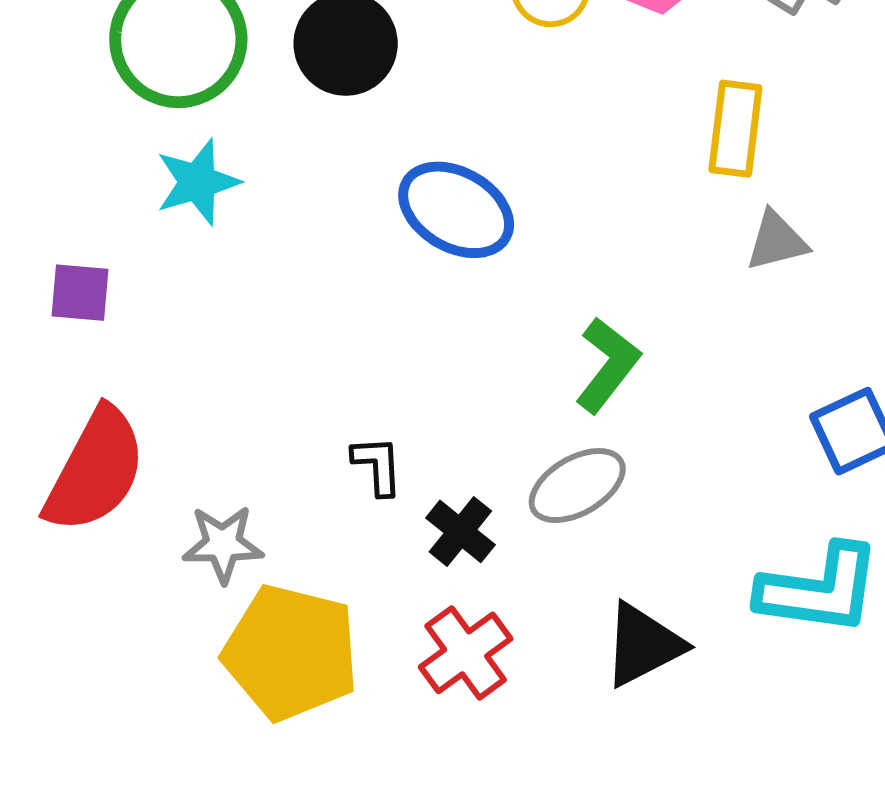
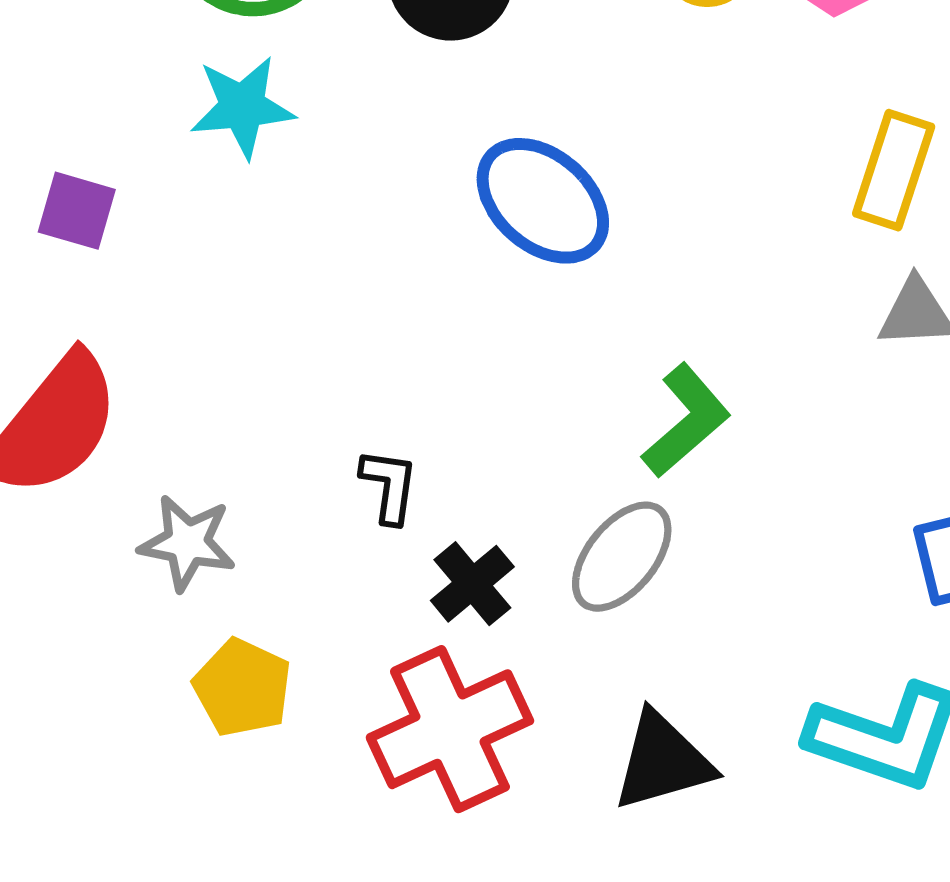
gray ellipse: (577, 486) -> (622, 557), turned -32
yellow pentagon: (291, 653) -> (242, 688), size x0.6
red cross: (466, 653) -> (450, 729), size x1.4

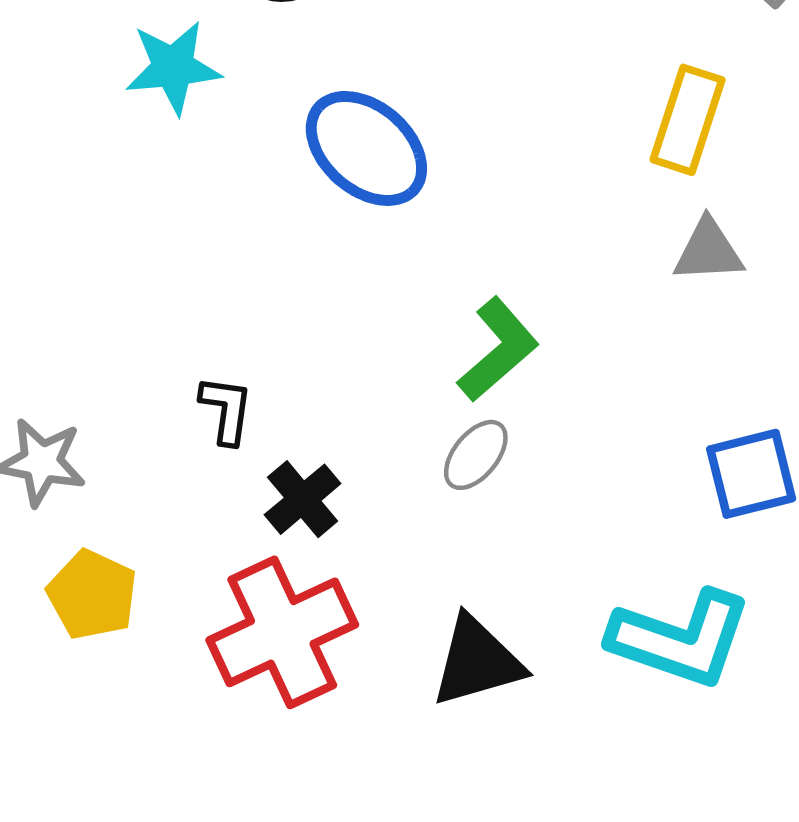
cyan star: (242, 107) -> (173, 67), moved
gray ellipse: (622, 557) -> (476, 455), moved, size x0.7

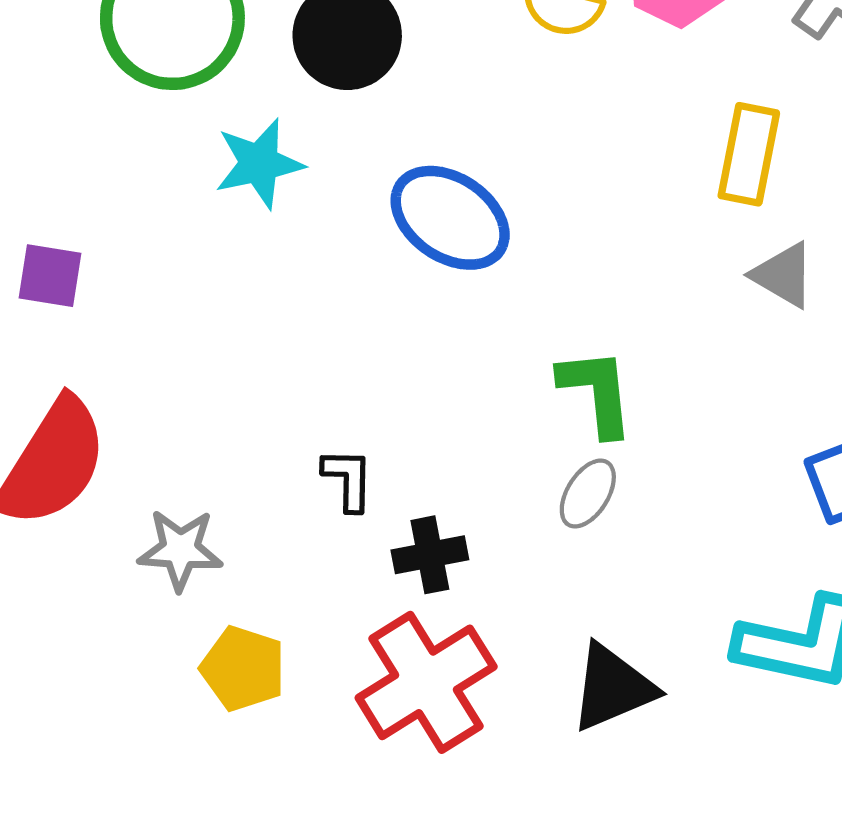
gray triangle: (708, 251) -> (783, 275), turned 40
green L-shape: (498, 350) -> (597, 392), turned -48
black cross: (303, 499) -> (430, 555), turned 36

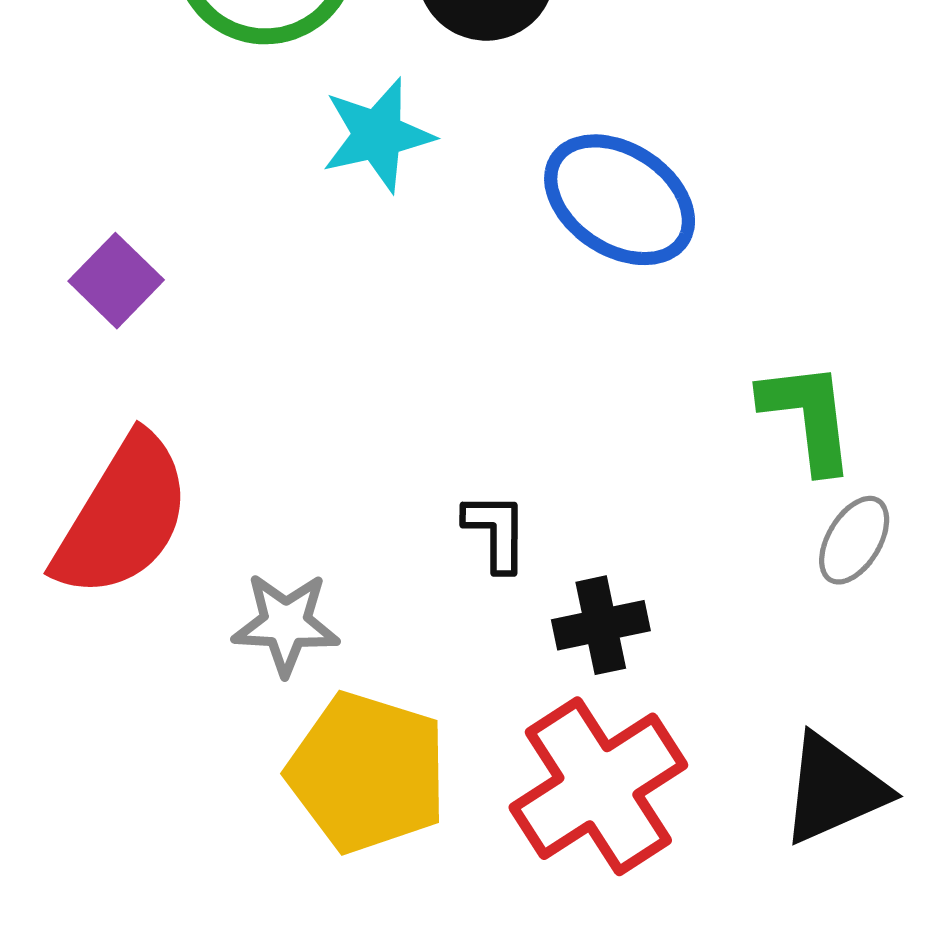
purple square: (50, 276) -> (116, 281), turned 36
gray ellipse: (588, 494) -> (854, 540), moved
yellow pentagon: (243, 669) -> (367, 772), size x1.5

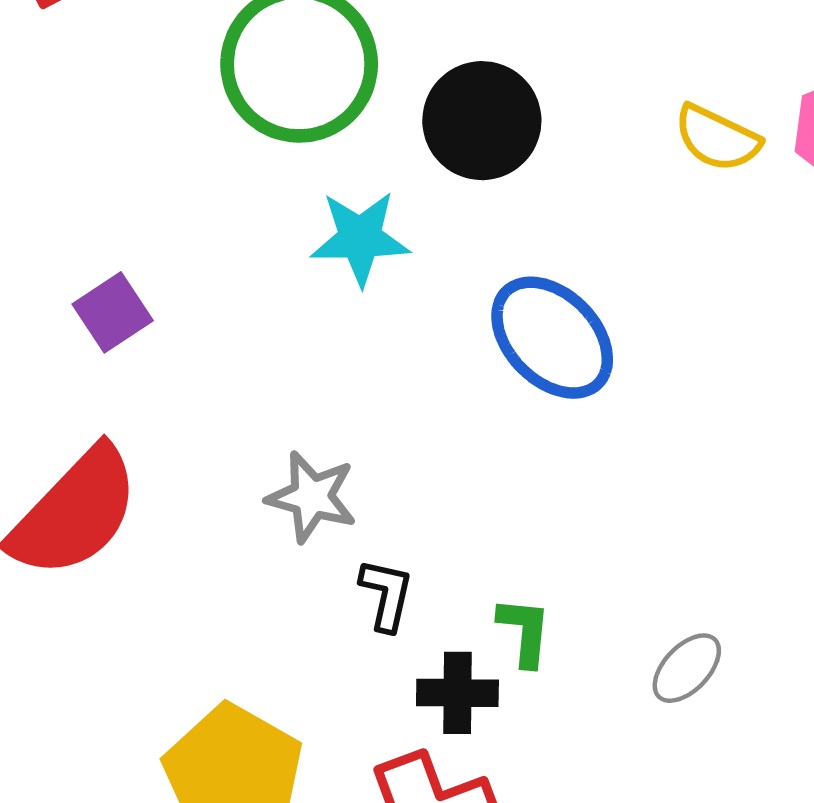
green L-shape: (808, 416) -> (524, 631), moved, size x0.7
gray star: (286, 624) -> (312, 497), moved

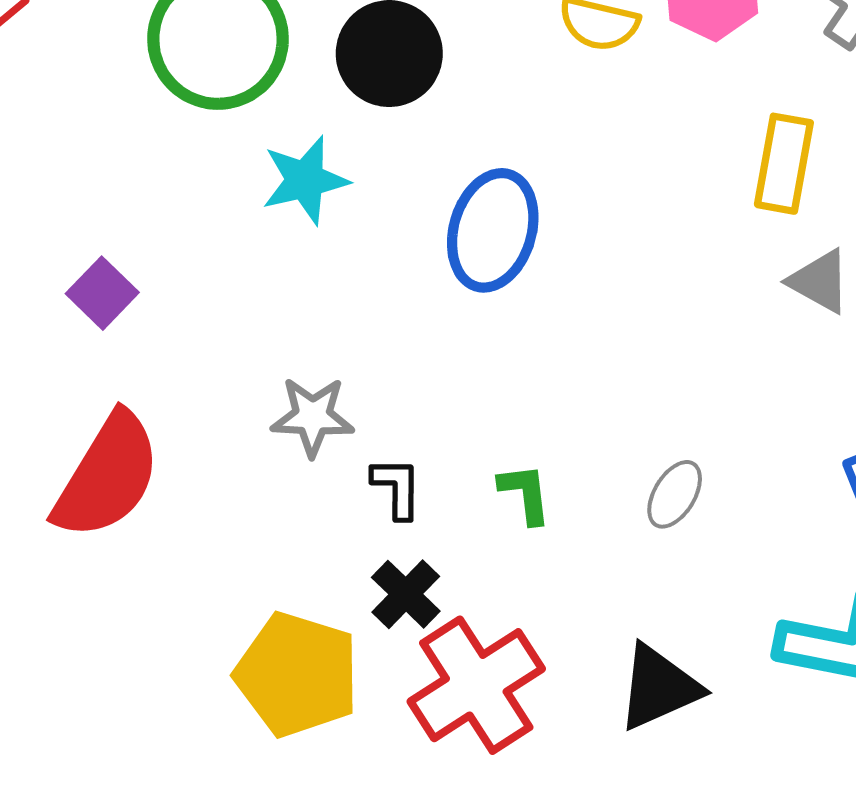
blue ellipse: (552, 338) -> (493, 230), turned 73
black cross: (457, 693) -> (406, 594), moved, turned -34

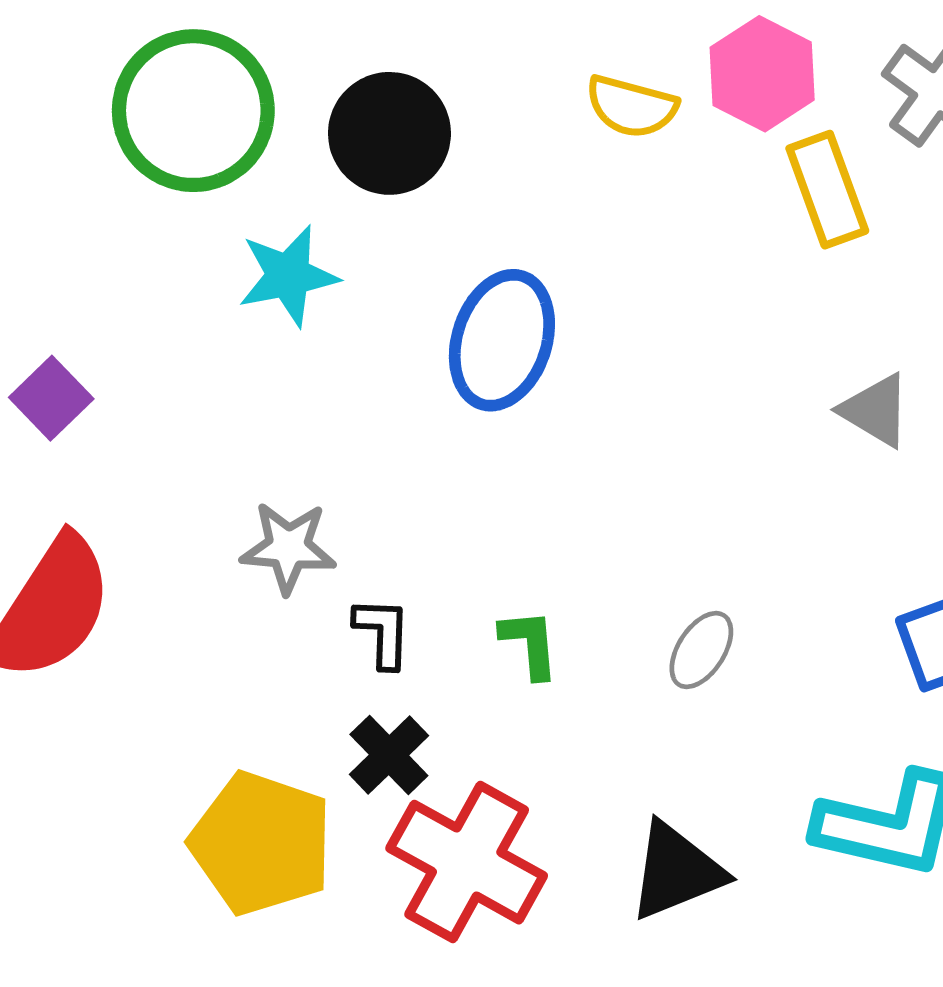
yellow rectangle: (784, 164) -> (827, 190), moved, turned -32
red cross: (476, 685) -> (467, 862), turned -30

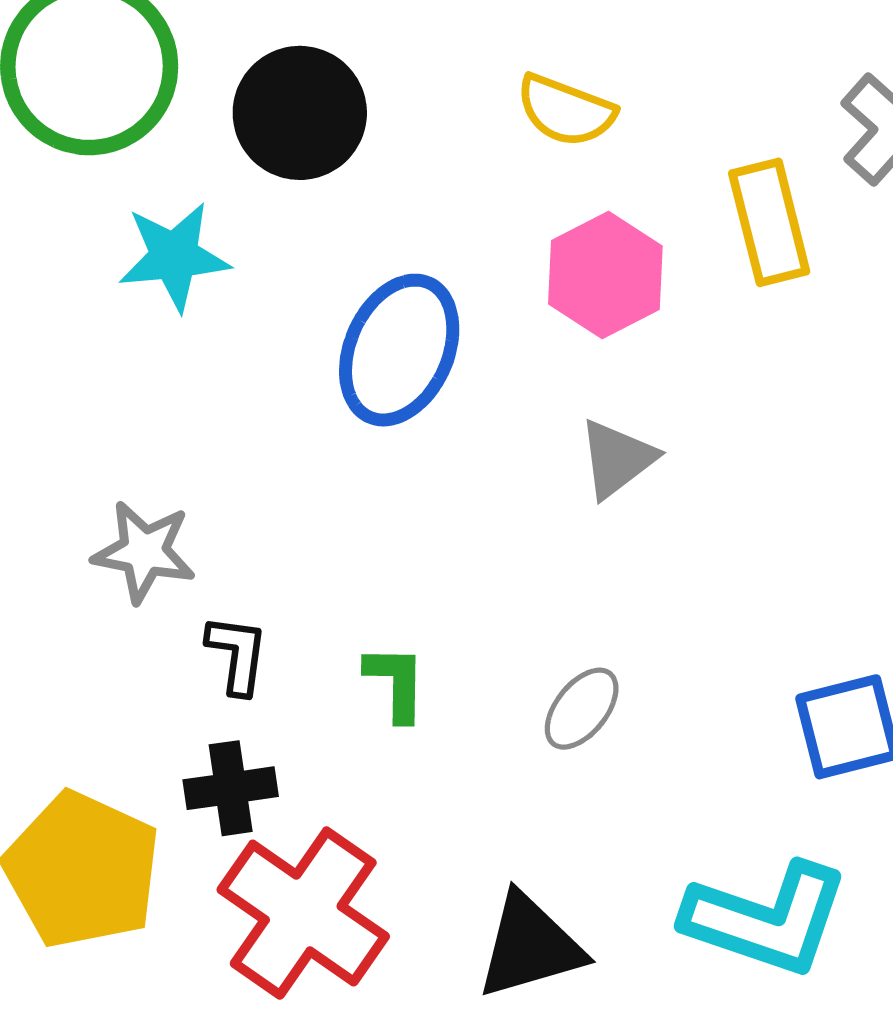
pink hexagon: (762, 74) -> (605, 275), moved
gray triangle: (876, 410) -> (617, 459), moved, turned 46
black cross: (389, 755) -> (231, 788), turned 30

